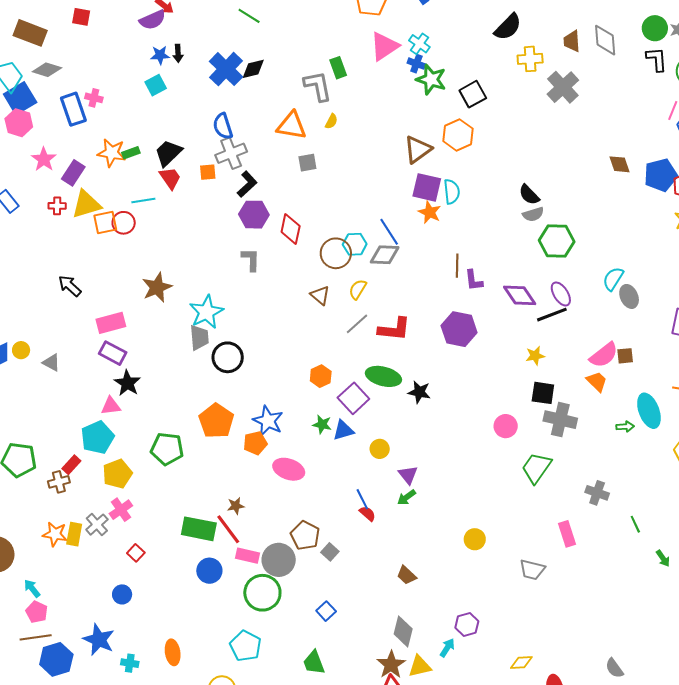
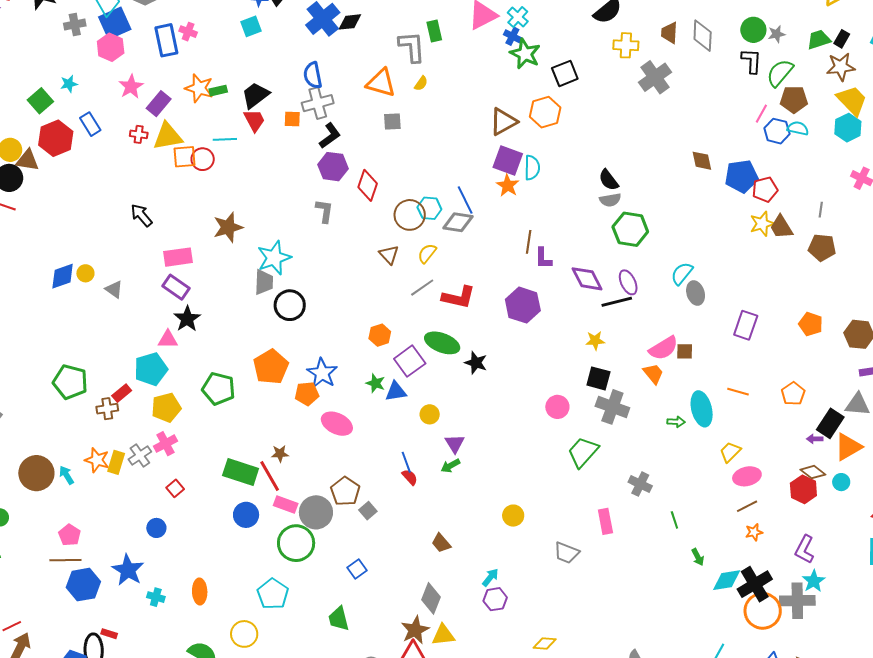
cyan arrow: (32, 588) -> (67, 475), moved
cyan arrow: (447, 648) -> (490, 577), moved

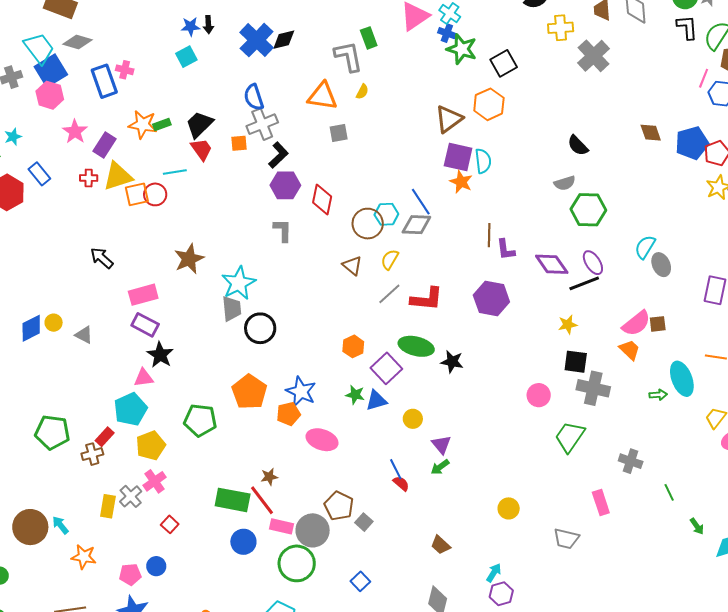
black semicircle: (609, 180) -> (578, 146), moved
orange star: (97, 460) -> (84, 557), moved
pink pentagon: (70, 535) -> (130, 574), moved, turned -30

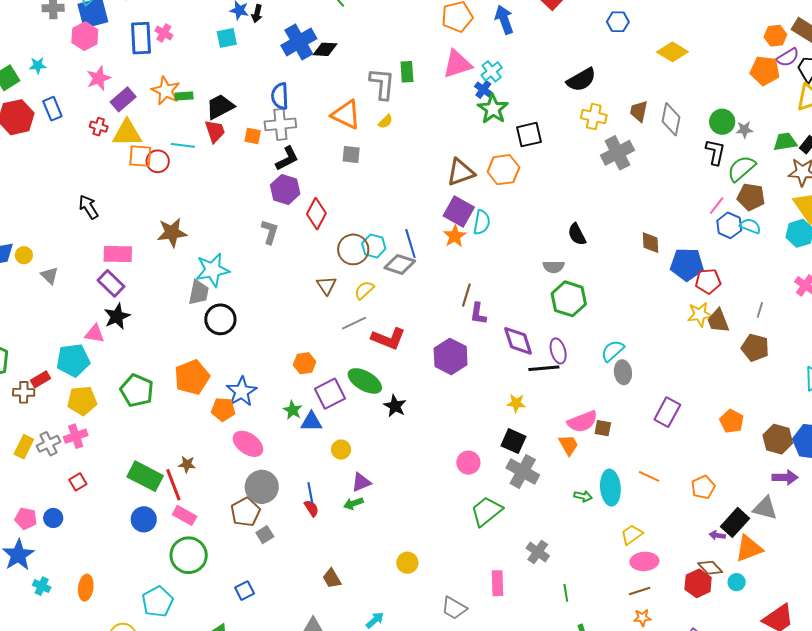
purple triangle: (441, 445) -> (361, 482), turned 30
gray circle: (313, 530) -> (262, 487), moved

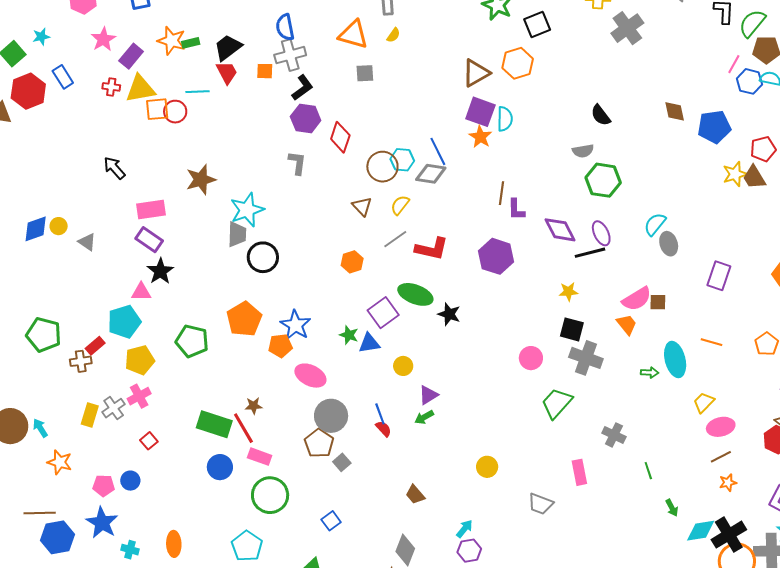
red pentagon: (708, 281) -> (763, 149), moved
orange hexagon: (305, 363) -> (352, 262), moved

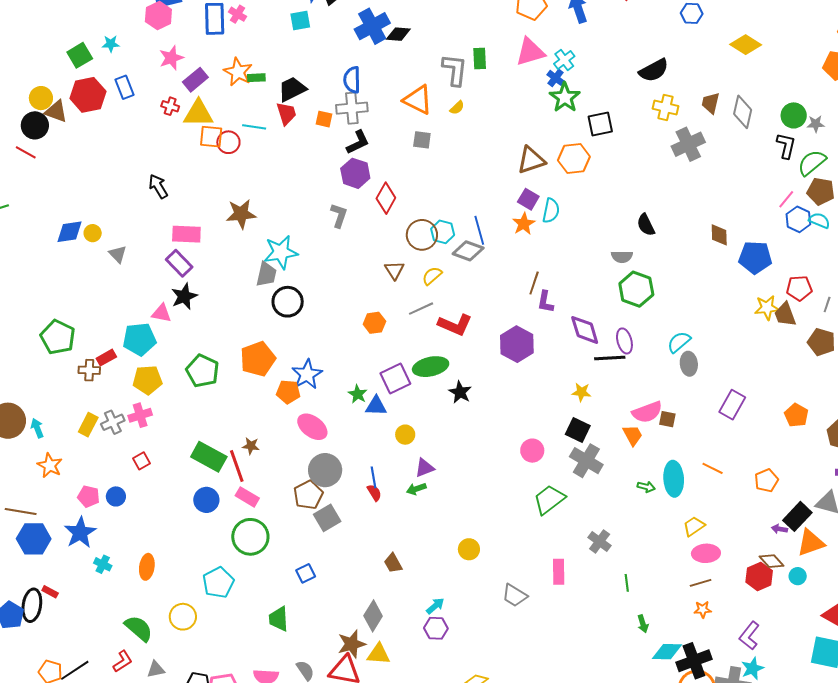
purple square: (480, 112) -> (528, 199), size x0.7
green ellipse: (415, 294) -> (431, 367), turned -44
gray square: (342, 462) -> (327, 518), size x1.5

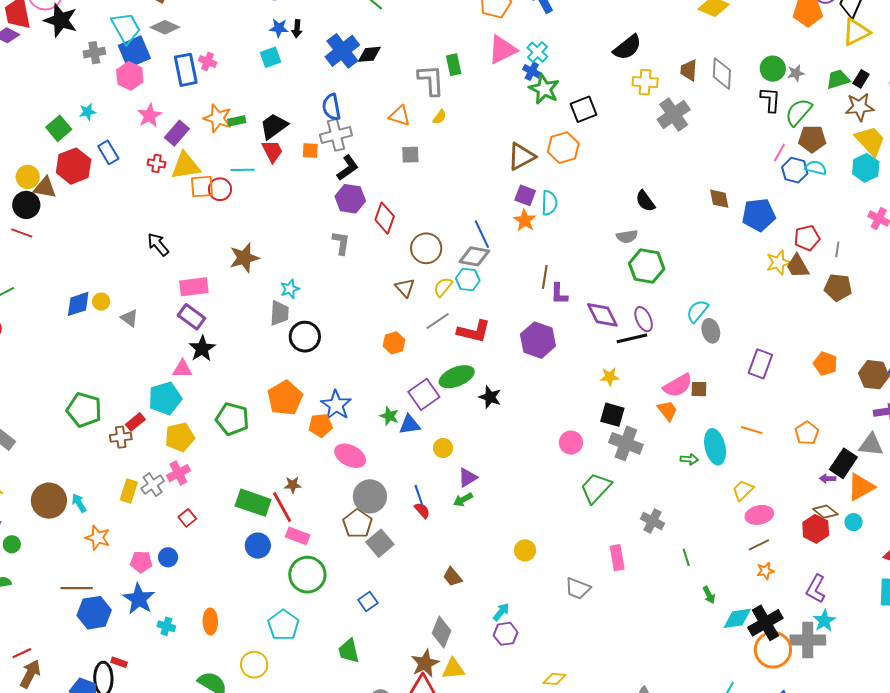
orange triangle: (418, 100) -> (400, 116), size x0.7
cyan hexagon: (443, 232) -> (468, 279), moved
cyan star: (281, 252) -> (290, 289), size x0.6

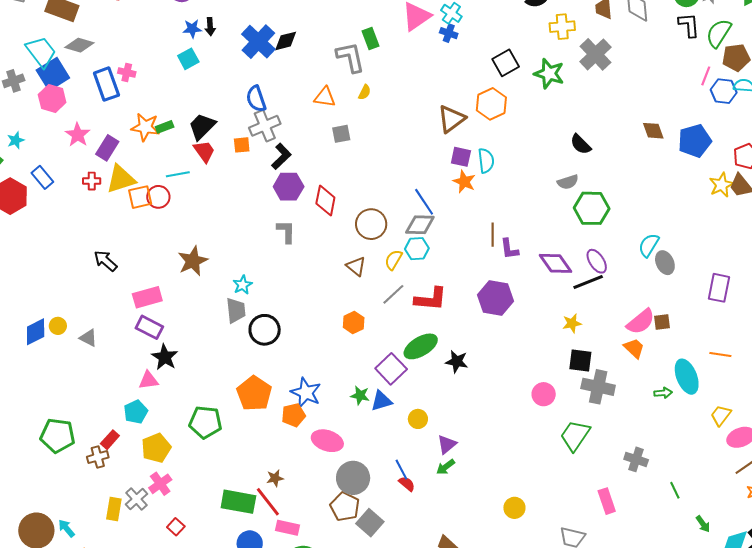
green star: (544, 89) -> (549, 74), moved
cyan pentagon: (165, 398) -> (136, 412), size x0.7

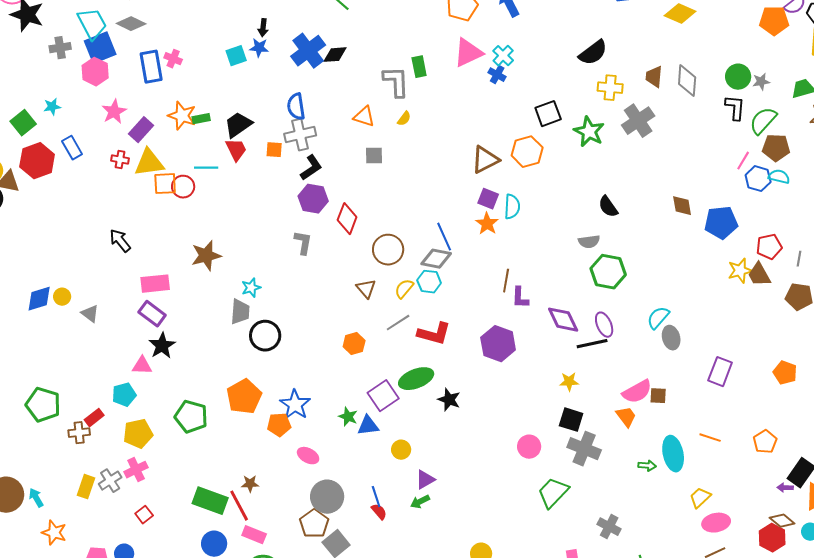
blue star: (192, 29) -> (259, 48), moved
pink ellipse: (327, 441) -> (308, 456), size x0.7

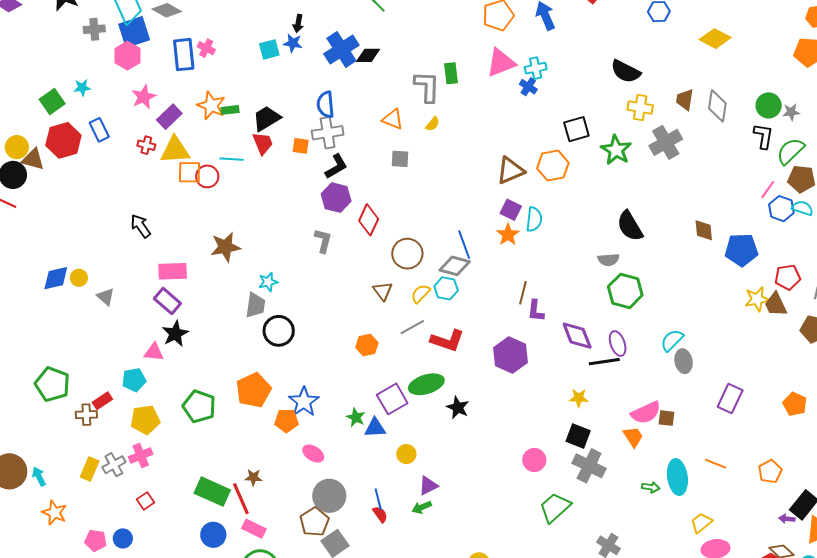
black semicircle: (593, 53) -> (626, 71), turned 60
cyan cross: (503, 56) -> (536, 68), turned 30
black semicircle: (608, 207) -> (630, 226), size x1.4

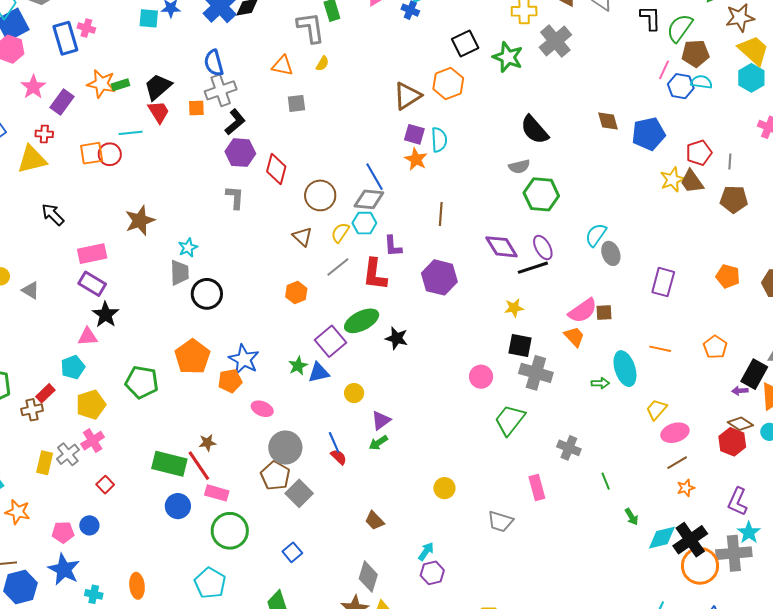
cyan square: (269, 49) -> (149, 18), turned 30
yellow triangle: (175, 150) -> (32, 159), moved
purple L-shape: (536, 311) -> (393, 246), moved
red L-shape: (447, 341) -> (375, 274), turned 88
green star: (356, 417) -> (298, 366), turned 30

